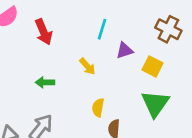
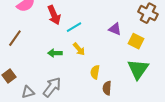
cyan line: (102, 29) -> (74, 27), moved, turned 42
purple triangle: (125, 50) -> (115, 29), turned 40
yellow arrow: (87, 66) -> (79, 49), moved

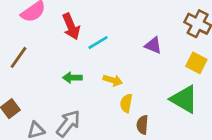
yellow square: (136, 41) -> (196, 63), moved
yellow arrow: (79, 49) -> (113, 80), moved, turned -32
green triangle: (138, 69) -> (184, 99), turned -35

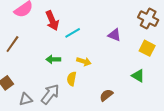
green triangle: (184, 99) -> (138, 76), size x0.6
yellow semicircle: (126, 103) -> (72, 79), moved
brown semicircle: (142, 125) -> (106, 95), turned 48

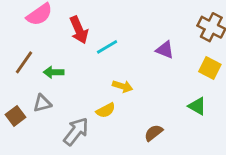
green arrow: (53, 59) -> (54, 72), moved
yellow semicircle: (72, 79) -> (106, 110), turned -128
gray triangle: (26, 99) -> (42, 103), moved

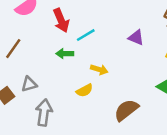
green arrow: (54, 72) -> (65, 54), moved
gray arrow: (76, 131) -> (44, 113), moved, turned -30
brown semicircle: (154, 133) -> (126, 110), size x1.5

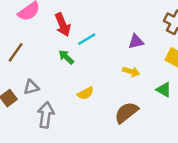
purple triangle: (136, 38) -> (136, 41), turned -35
green arrow: (65, 54) -> (66, 57), turned 42
yellow arrow: (99, 69) -> (131, 72), moved

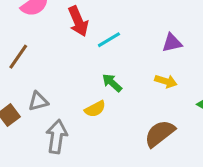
green arrow: (66, 57) -> (112, 83), moved
yellow semicircle: (85, 93) -> (95, 109), moved

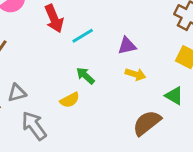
purple triangle: (172, 43) -> (127, 46), moved
brown semicircle: (160, 134) -> (147, 123), moved
gray arrow: (57, 137) -> (34, 126), turned -44

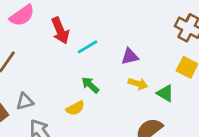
green triangle: (174, 96) -> (165, 93), moved

